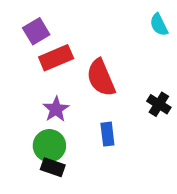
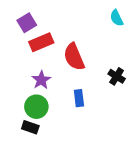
black rectangle: (53, 167) -> (30, 127), moved

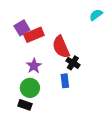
cyan semicircle: (117, 18) -> (96, 15), turned 80
purple square: (27, 23) -> (22, 28), moved
black cross: (117, 76) -> (73, 63), moved

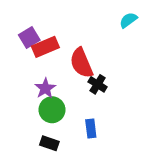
blue rectangle: (65, 81) -> (91, 129), moved
green circle: (30, 88) -> (52, 110), moved
black rectangle: (25, 105) -> (49, 143), moved

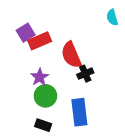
cyan semicircle: (128, 20) -> (112, 17), turned -70
black cross: (98, 84) -> (85, 74), turned 35
blue rectangle: (91, 129) -> (79, 112), size x1.6

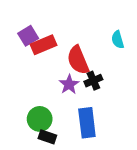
cyan semicircle: (112, 17) -> (118, 40), moved
purple star: (40, 77) -> (69, 84), moved
green circle: (45, 96) -> (40, 119), moved

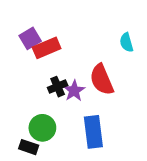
red semicircle: (78, 60) -> (102, 80), moved
black cross: (93, 81) -> (58, 87), moved
black rectangle: (47, 137) -> (29, 147), moved

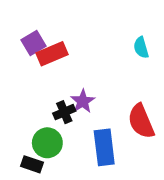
red semicircle: (102, 80) -> (141, 121), moved
black cross: (58, 87) -> (64, 112), moved

